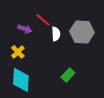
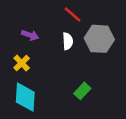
red line: (43, 20) -> (73, 14), moved

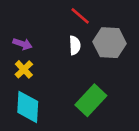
purple arrow: (30, 35) -> (22, 44), moved
green rectangle: (82, 91) -> (91, 100), size x1.6

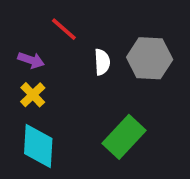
red line: (80, 16) -> (64, 29), moved

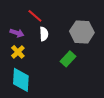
white semicircle: (102, 62) -> (44, 34), moved
green rectangle: (124, 137) -> (68, 59), moved, size x0.7

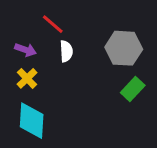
green rectangle: (68, 59) -> (133, 89), moved

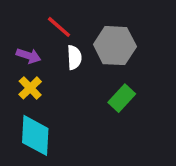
gray hexagon: (124, 48) -> (115, 46), moved
green rectangle: (133, 89) -> (122, 98), moved

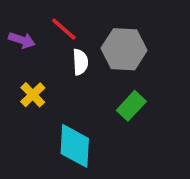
purple arrow: (28, 56) -> (22, 40), moved
cyan diamond: (35, 135) -> (75, 146), moved

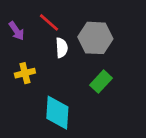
purple arrow: (22, 40) -> (17, 31), turned 36
yellow cross: (33, 95) -> (25, 73), turned 30

